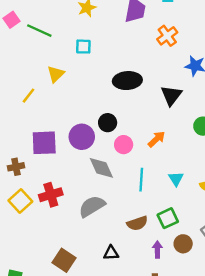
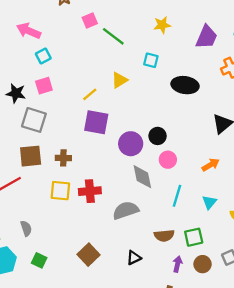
black ellipse: (127, 81) -> (185, 85), moved
orange arrow: (156, 139) -> (211, 165), moved
purple square: (44, 143) -> (96, 122), moved
yellow square: (20, 201) -> (60, 191), turned 35
black triangle: (111, 253) -> (134, 258), turned -35

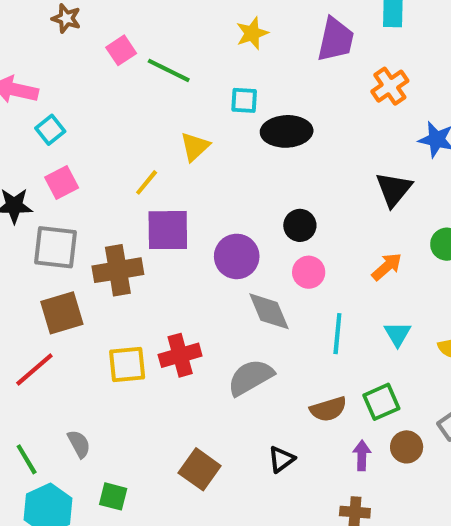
black ellipse: (185, 85) -> (287, 131), moved
black circle: (158, 136) -> (300, 225), moved
brown cross: (63, 158) -> (118, 270), moved, size x1.6

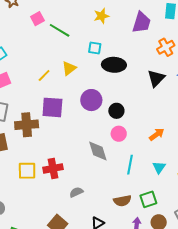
yellow line: (147, 182) -> (44, 76), moved
black triangle: (394, 189) -> (156, 78), moved
purple circle: (237, 256) -> (91, 100), moved
gray semicircle: (251, 377) -> (76, 192), moved, size x0.6

